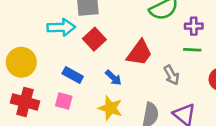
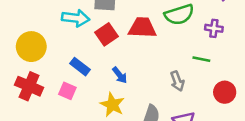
purple cross: (194, 26) -> (214, 28), moved
red trapezoid: (139, 53) -> (142, 28), moved, turned -132

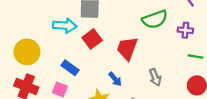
red trapezoid: (142, 28) -> (127, 48), moved, turned -70
green line: (201, 59) -> (195, 56), moved
blue arrow: (120, 75) -> (115, 79), moved

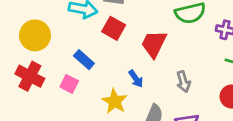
red square: (92, 39) -> (114, 28), turned -30

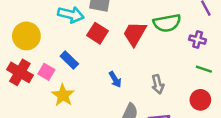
red trapezoid: (154, 44) -> (135, 34), moved
pink square: (69, 84) -> (46, 72), moved
yellow star: (115, 101) -> (63, 95), moved

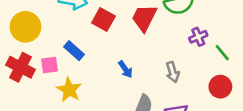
purple cross: (198, 40) -> (198, 37), moved, turned -35
green line: (204, 69) -> (222, 53), turned 35
pink square: (46, 72) -> (50, 65), turned -35

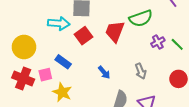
red square: (103, 19) -> (83, 36), turned 30
green line: (222, 53) -> (177, 44), moved

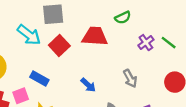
green semicircle: (141, 18) -> (123, 18), size x0.6
cyan arrow: (59, 23) -> (29, 35), turned 40
red trapezoid: (115, 31) -> (95, 36), turned 80

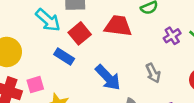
blue rectangle: (39, 78) -> (64, 56), moved
blue arrow: (88, 85) -> (108, 77), size x1.6

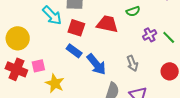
red square: (80, 33) -> (76, 28), turned -36
blue rectangle: (64, 56) -> (74, 51), moved

